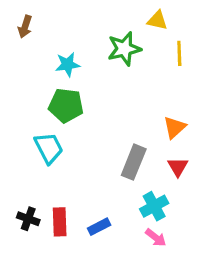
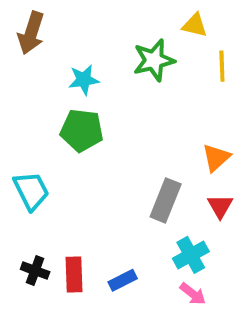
brown arrow: (25, 27) -> (31, 33), size x1.5
cyan trapezoid: (49, 148) -> (31, 191), moved

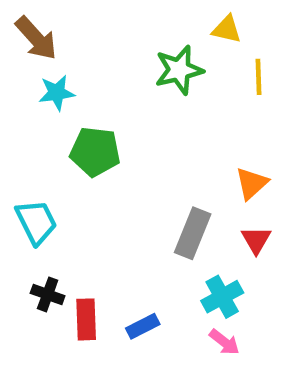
brown arrow: (31, 33) -> (36, 38), turned -60
cyan star: (84, 80) -> (57, 93), moved
black cross: (35, 271) -> (48, 294), moved

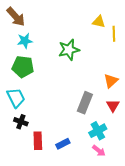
yellow triangle: (227, 29) -> (99, 22), moved
green star: (179, 70) -> (69, 50), moved
green pentagon: (95, 152) -> (23, 67), moved
black cross: (48, 294) -> (21, 122), moved

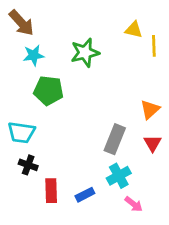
green star: (69, 50) -> (85, 53), moved
green pentagon: (23, 67) -> (48, 91), moved
cyan trapezoid: (16, 98) -> (21, 132), turned 125
cyan cross: (98, 131) -> (119, 176), moved

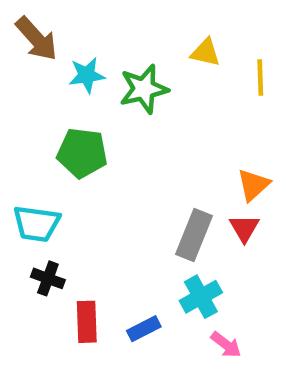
yellow triangle: (134, 30) -> (205, 52), moved
cyan star: (34, 55) -> (87, 75), moved
red triangle: (153, 143) -> (244, 228), moved

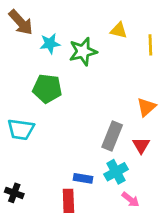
red triangle: (244, 228) -> (141, 145), moved
black cross: (48, 278) -> (14, 193), moved
red rectangle: (87, 322) -> (68, 201), moved
blue rectangle: (144, 329) -> (83, 178), moved, turned 36

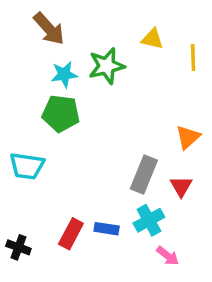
brown arrow: (21, 22) -> (49, 29), moved
cyan star: (50, 44) -> (64, 74), moved
red rectangle: (68, 201) -> (71, 234), moved, turned 30

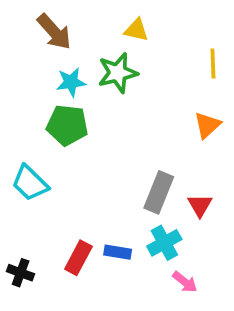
yellow triangle: (152, 39) -> (136, 30), moved
orange triangle: (188, 137) -> (207, 125), moved
cyan trapezoid: (27, 166) -> (30, 183), turned 36

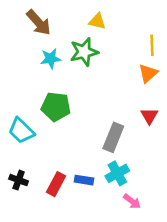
green pentagon: (67, 125) -> (56, 107), moved
orange triangle: (207, 125) -> (148, 73), moved
red triangle: (200, 205) -> (149, 116), moved
black cross: (21, 273) -> (19, 180), moved

